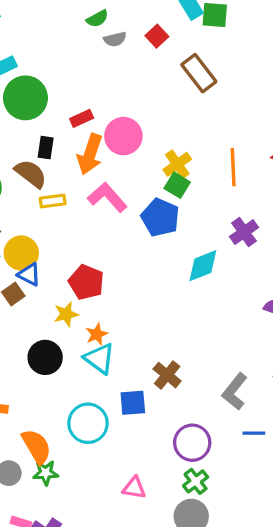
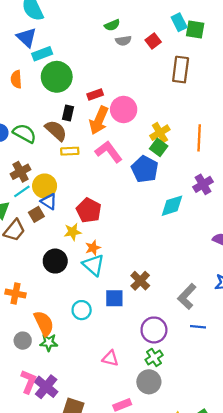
brown rectangle: (199, 73) -> (181, 70), turned 40
cyan circle: (88, 423) -> (82, 310), size x0.7

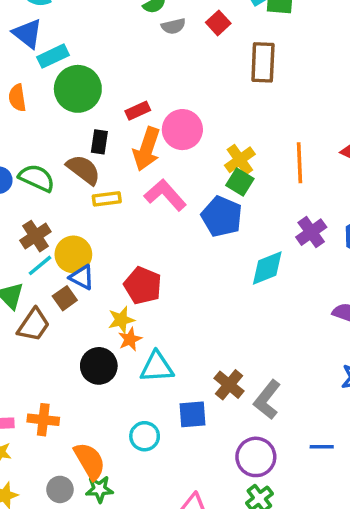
orange star: (93, 248) -> (130, 339), moved
cyan triangle: (94, 265) -> (157, 367), turned -40
gray L-shape: (187, 296) -> (267, 400), moved

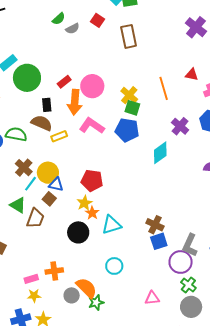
gray L-shape: (267, 400) -> (190, 245), moved
blue square: (192, 414) -> (159, 241), moved
gray circle: (60, 489) -> (72, 295), moved

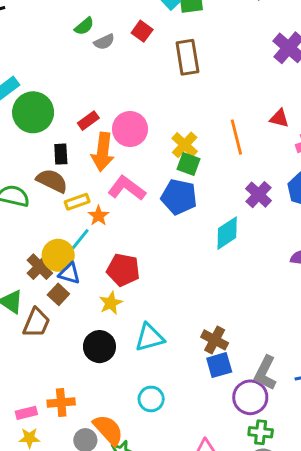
brown cross: (24, 168) -> (40, 267), moved
cyan line: (31, 184) -> (80, 239), moved
orange star: (92, 213) -> (98, 216), moved
green cross: (188, 285) -> (261, 432), turned -35

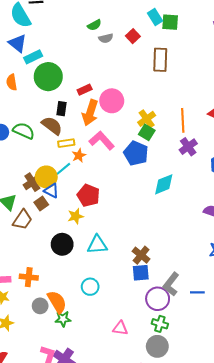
purple cross: (259, 195) -> (188, 147), moved

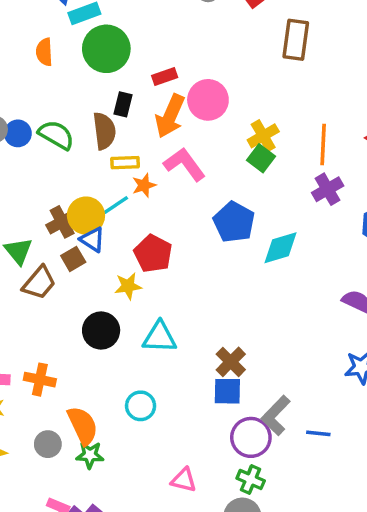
brown semicircle: (52, 126) -> (104, 131), turned 40
blue pentagon: (136, 153) -> (234, 222), moved
gray circle: (40, 306) -> (48, 444), moved

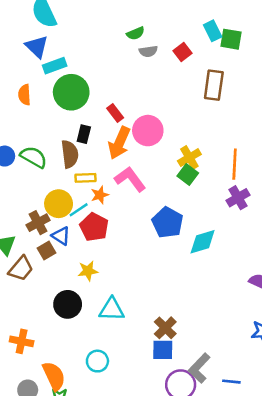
red rectangle: (165, 77) -> (115, 113), turned 72
yellow circle: (86, 216) -> (59, 204), moved
red pentagon: (153, 254) -> (94, 227), moved

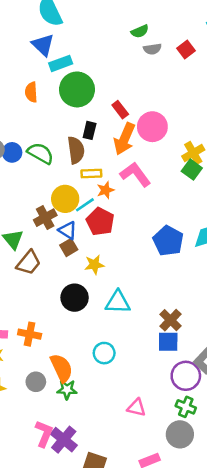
blue pentagon: (168, 223) -> (168, 241), moved
brown square: (46, 251) -> (69, 247), moved

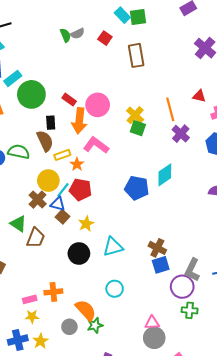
green semicircle: (140, 31) -> (65, 35), turned -72
gray semicircle: (152, 49) -> (78, 34), moved
cyan line: (85, 205) -> (63, 190), moved
gray circle: (180, 434) -> (154, 338), moved

